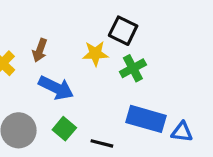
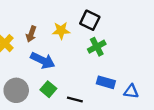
yellow star: (95, 54) -> (61, 31), moved
blue rectangle: (146, 119) -> (106, 82), size x0.7

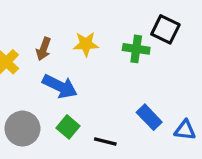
black square: (90, 20) -> (165, 29), moved
green cross: (97, 47) -> (136, 49), moved, turned 36
blue rectangle: (106, 82) -> (149, 117), turned 30

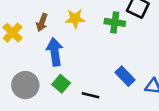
blue arrow: (60, 86) -> (55, 52), turned -124

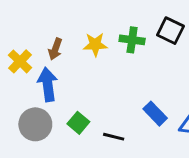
green cross: (115, 22) -> (132, 40), moved
blue arrow: (55, 52) -> (48, 84), moved

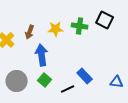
blue arrow: (48, 84) -> (42, 55), moved
blue rectangle: (155, 114) -> (85, 76), moved
black line: (114, 137) -> (68, 89), turned -40

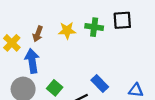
black square: (105, 20) -> (122, 20), turned -30
blue arrow: (42, 55) -> (32, 61), moved

